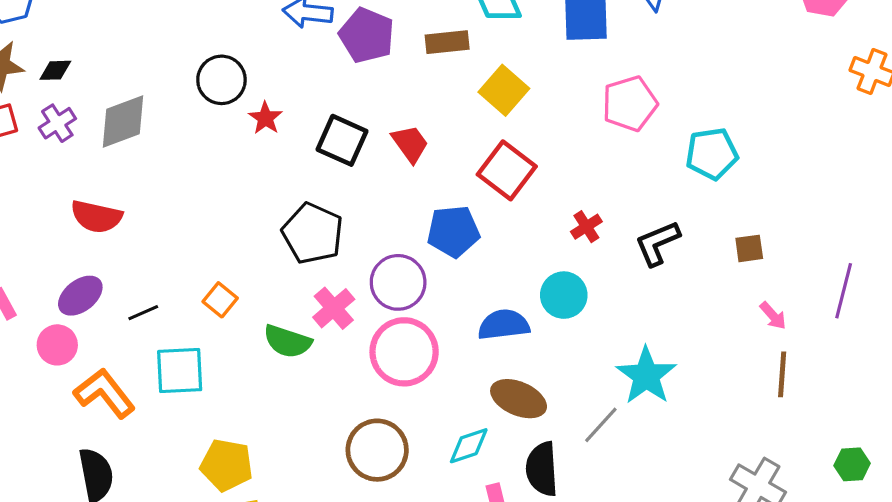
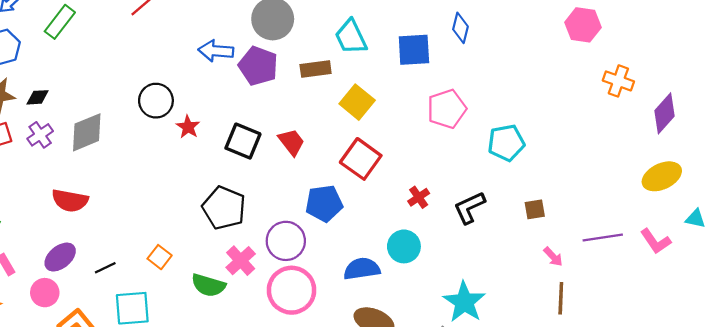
purple line: (844, 291) -> (603, 237), turned 69

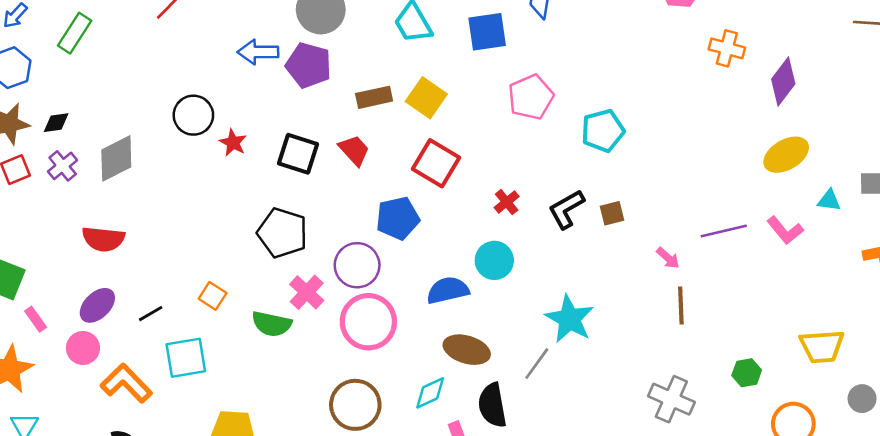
brown rectangle: (316, 69) -> (374, 97), moved
brown square: (535, 209) -> (612, 213), moved

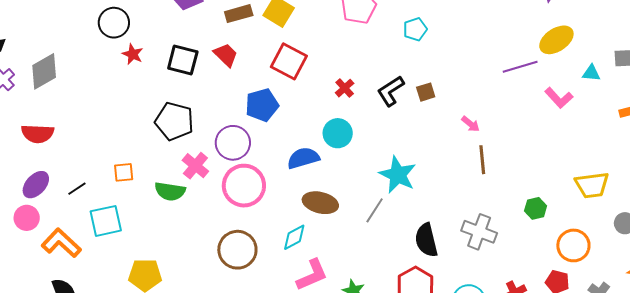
black circle: (193, 115) -> (114, 23), moved
cyan pentagon: (603, 131) -> (415, 29), size x0.7
purple line: (724, 231) -> (520, 67), moved
orange square: (213, 296) -> (124, 172), turned -35
black semicircle: (492, 405) -> (426, 240), moved

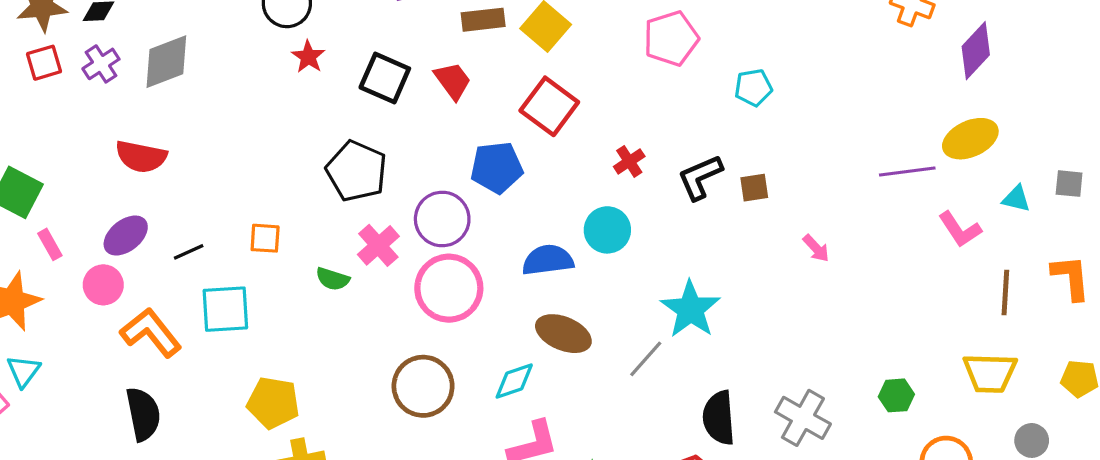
brown line: (482, 160) -> (1005, 293), moved
green semicircle: (170, 191) -> (333, 279), size x0.7

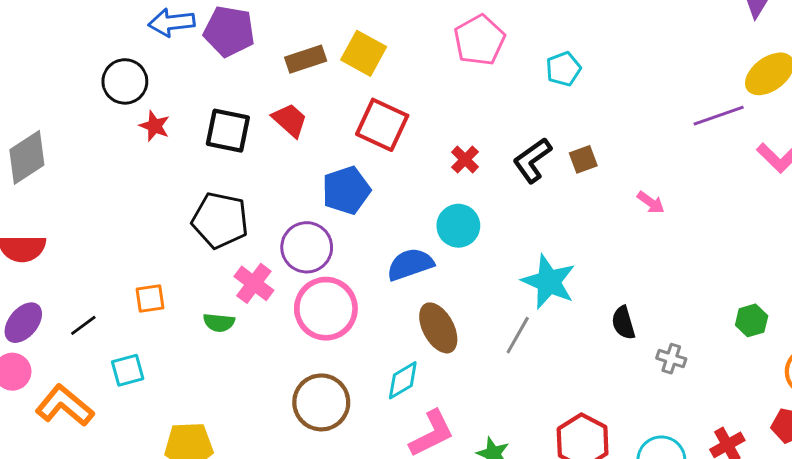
cyan square: (225, 309) -> (128, 370), size x0.7
brown ellipse: (563, 334) -> (438, 328), turned 51
black semicircle: (719, 418) -> (623, 323), moved, size x0.7
gray cross: (803, 418) -> (671, 359), size x0.6

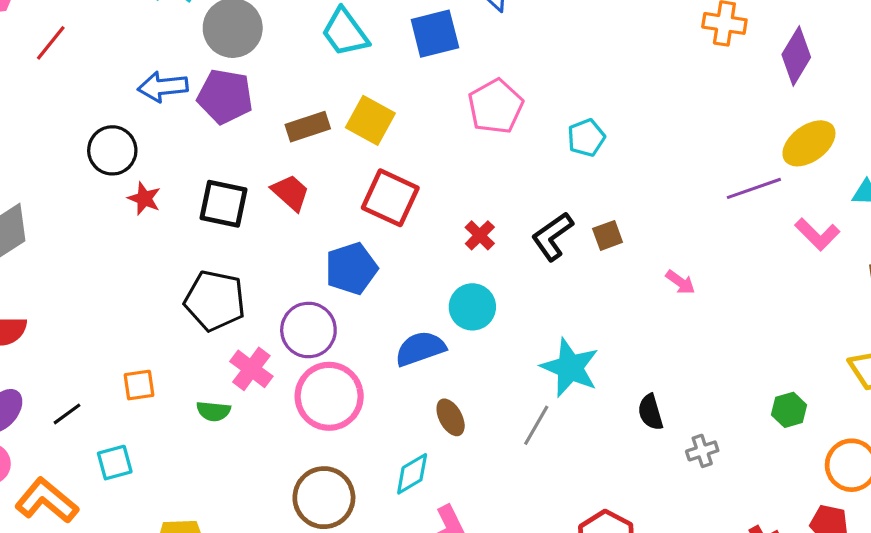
brown ellipse: (438, 328) -> (451, 417), size x0.7
gray cross: (671, 359) -> (702, 451), turned -36

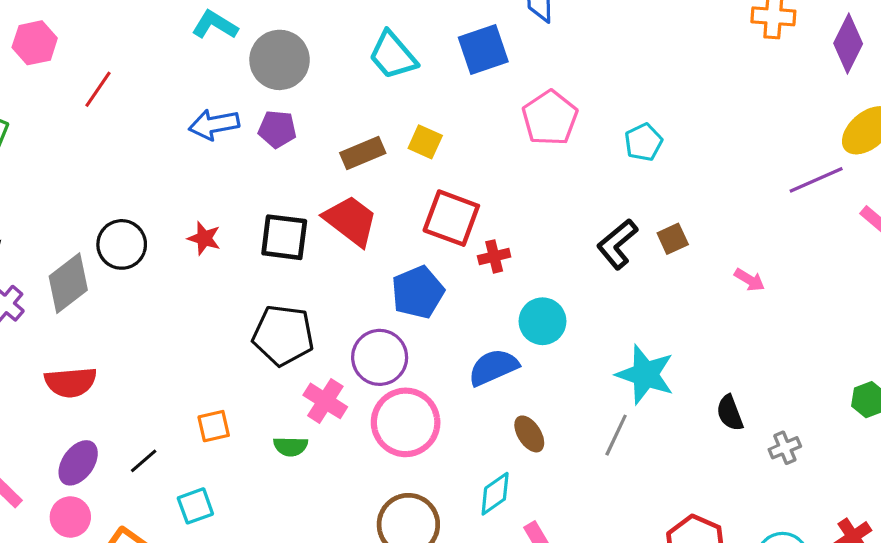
purple pentagon: (225, 96) -> (277, 129), size x0.7
yellow square: (370, 120) -> (425, 142), size x0.7
black circle: (112, 150) -> (122, 244), moved
red trapezoid: (290, 193) -> (351, 221), size x1.4
red cross: (480, 235) -> (494, 256), moved, turned 36

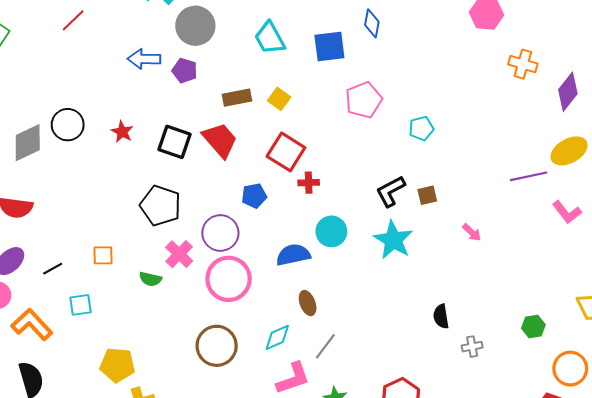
blue pentagon: (418, 292) -> (254, 196), size x0.7
cyan star: (645, 374) -> (393, 240), moved
gray line: (616, 435) -> (325, 346), moved

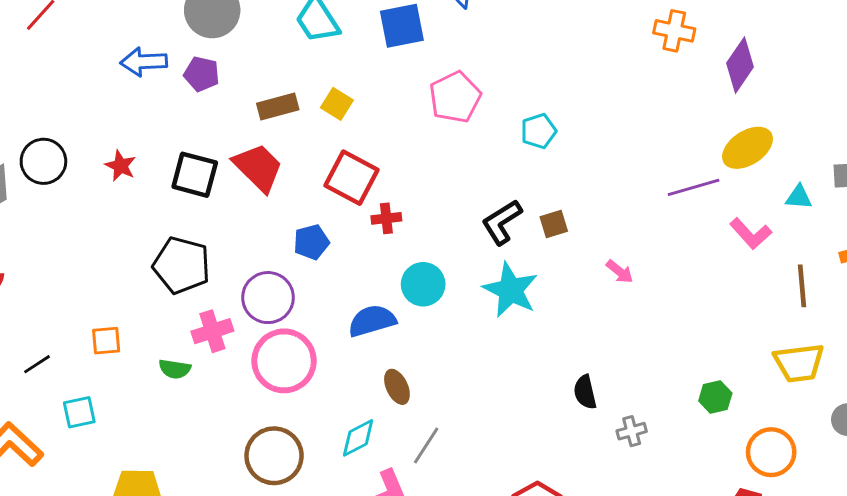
pink cross: (179, 254) -> (212, 331), turned 32

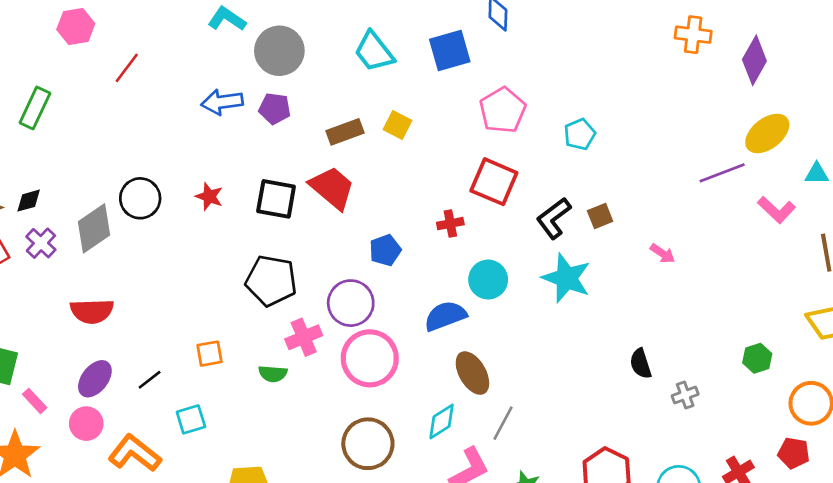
red square: (352, 178) -> (494, 182), moved
brown ellipse: (397, 387) -> (472, 373), size x1.4

